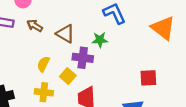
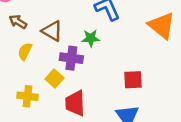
yellow semicircle: (43, 64) -> (25, 51), moved
red square: (148, 78) -> (133, 80), moved

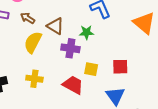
yellow semicircle: (25, 51) -> (33, 42), size x1.5
yellow square: (54, 78) -> (91, 69), moved, turned -32
red trapezoid: (75, 103) -> (73, 85), turned 120

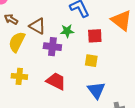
red square: (120, 67) -> (95, 36), moved
yellow square: (91, 69) -> (91, 61), moved

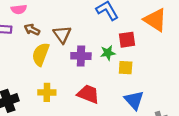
brown triangle: (37, 26) -> (62, 34), turned 30
green star: (67, 31) -> (108, 53), moved

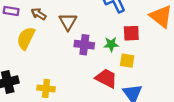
yellow semicircle: (41, 54) -> (26, 38), moved
yellow cross: (47, 92) -> (46, 88), moved
red trapezoid: (88, 94) -> (106, 78), moved

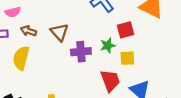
red trapezoid: (106, 78) -> (110, 81), turned 55

